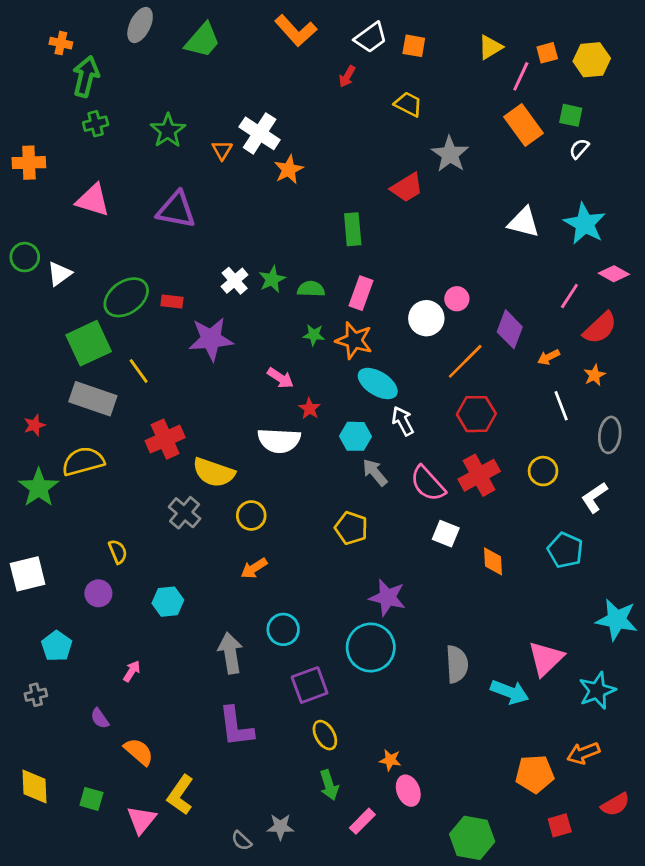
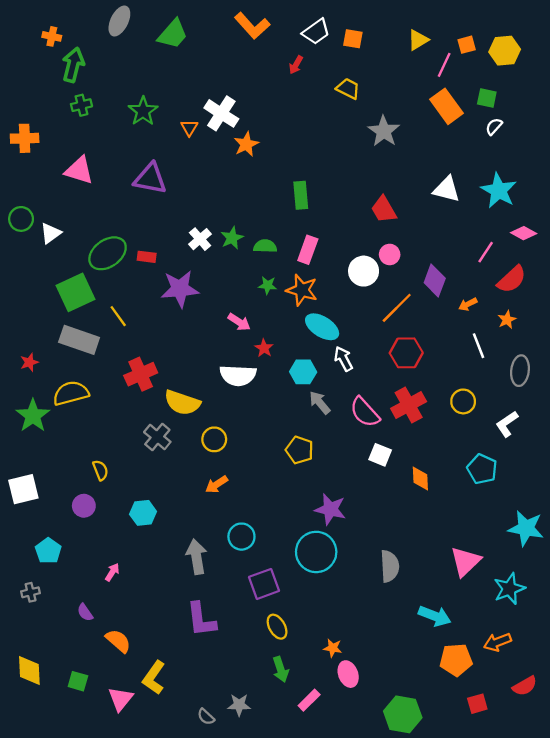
red trapezoid: (407, 188) -> (384, 209), moved, turned 92
cyan arrow: (510, 692) -> (435, 616), moved

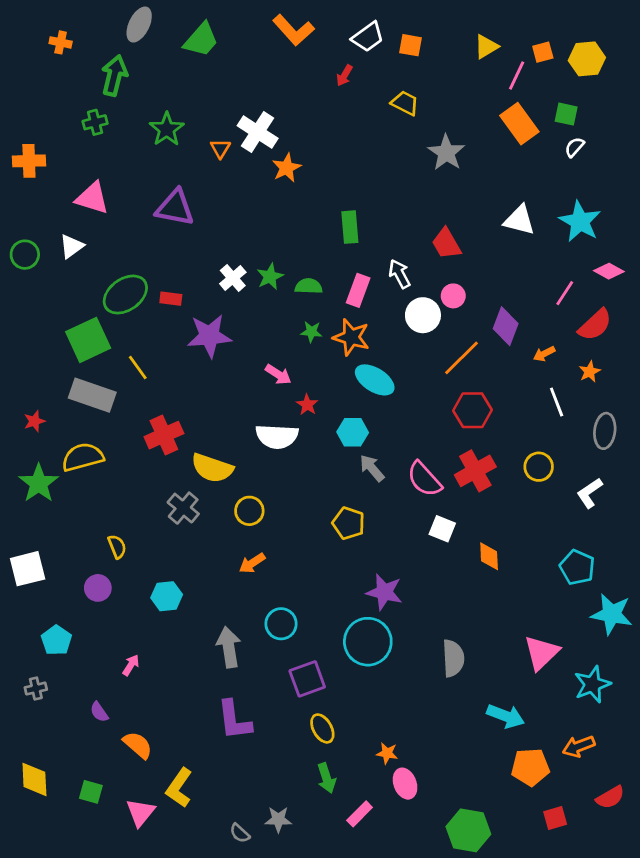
green arrow: (73, 65) -> (114, 75), moved
white triangle: (51, 233) -> (72, 246), moved
white arrow: (343, 359) -> (400, 274), moved
cyan pentagon: (482, 469) -> (577, 567), moved

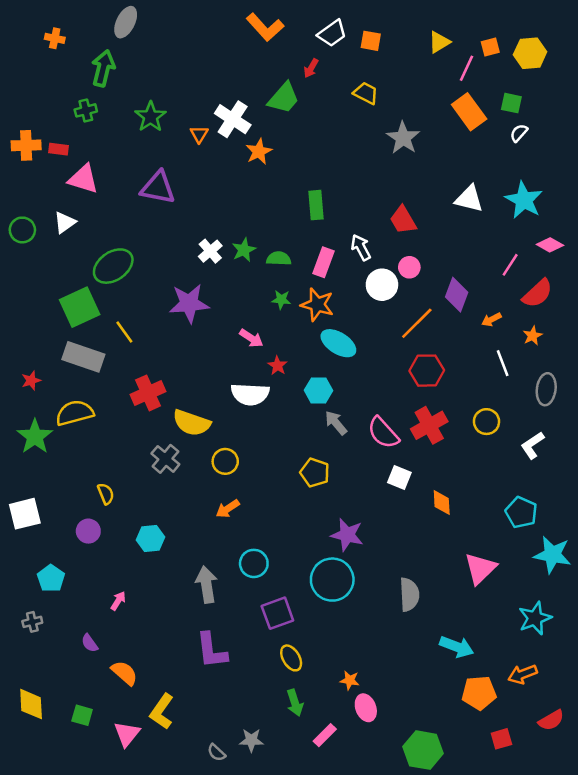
green trapezoid: (201, 40) -> (284, 98), moved
red rectangle: (171, 299) -> (58, 149), moved
pink triangle: (541, 653) -> (480, 568), moved

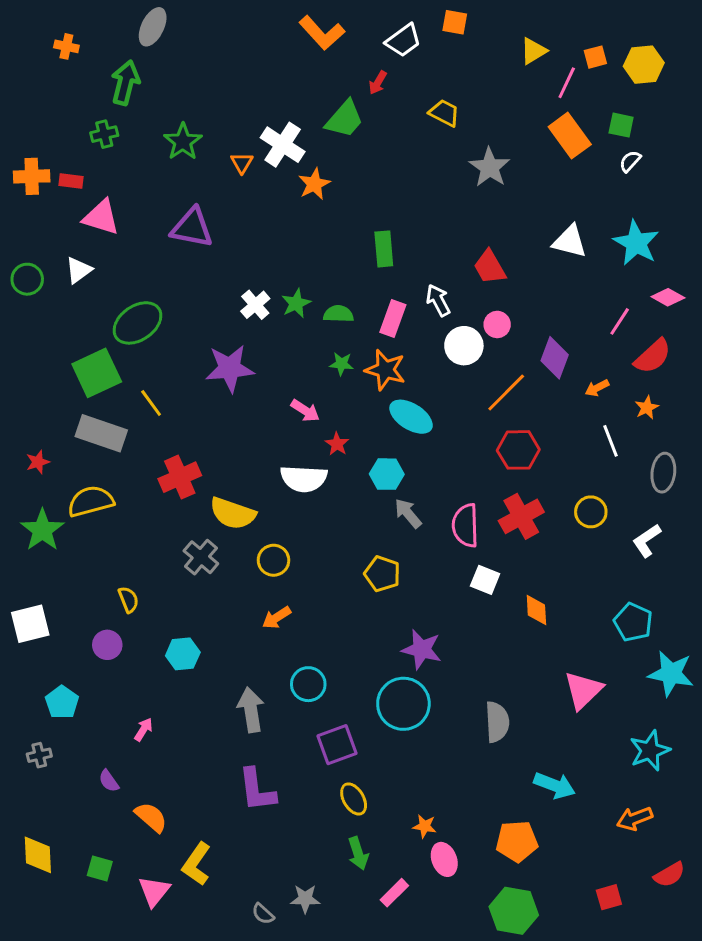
orange square: (371, 41) -> (455, 22), moved
pink semicircle: (383, 433) -> (465, 525), turned 40
orange pentagon: (479, 693) -> (517, 841), moved

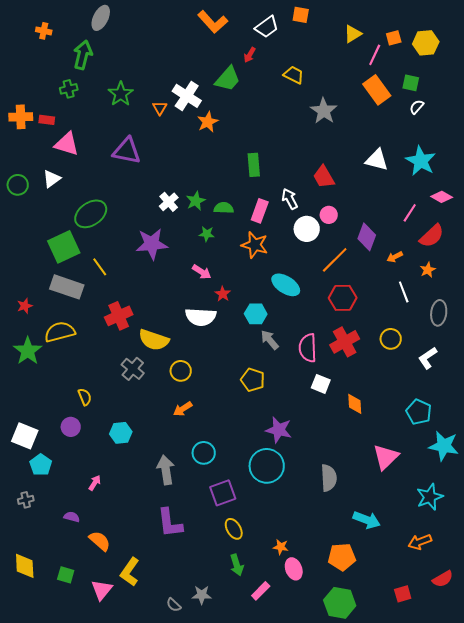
green star: (341, 364) -> (207, 234), moved
cyan ellipse: (411, 417) -> (286, 285), moved
white square: (30, 624) -> (25, 436), moved, turned 36
purple semicircle: (109, 781) -> (72, 517), turned 140

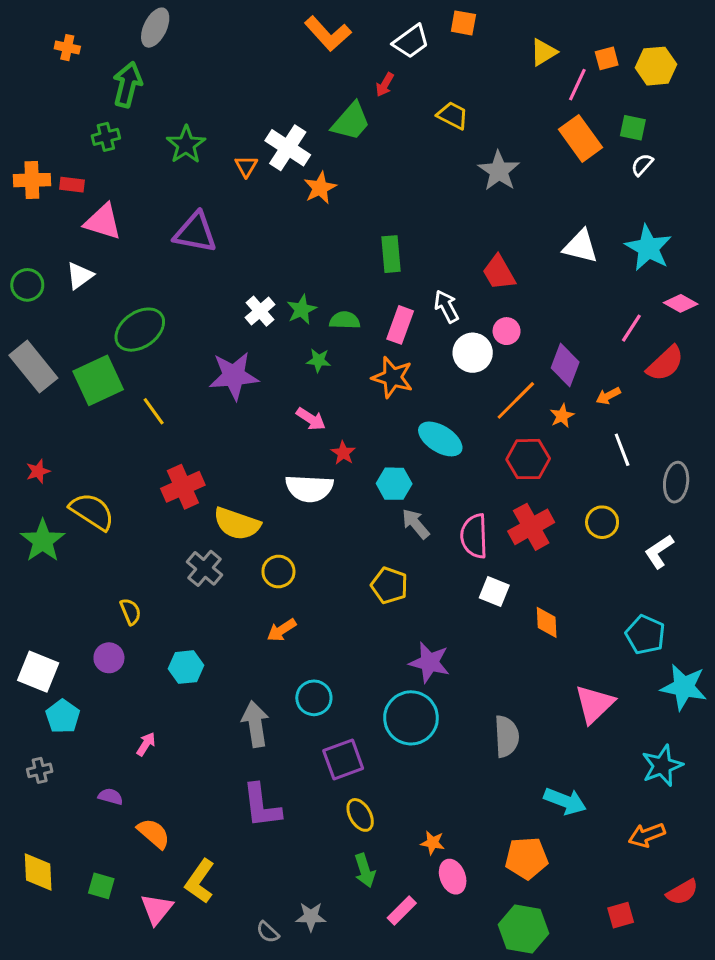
orange star: (428, 270) -> (562, 416), moved
gray rectangle: (67, 287) -> (33, 367), moved, turned 32
yellow semicircle: (60, 332) -> (92, 511), turned 48

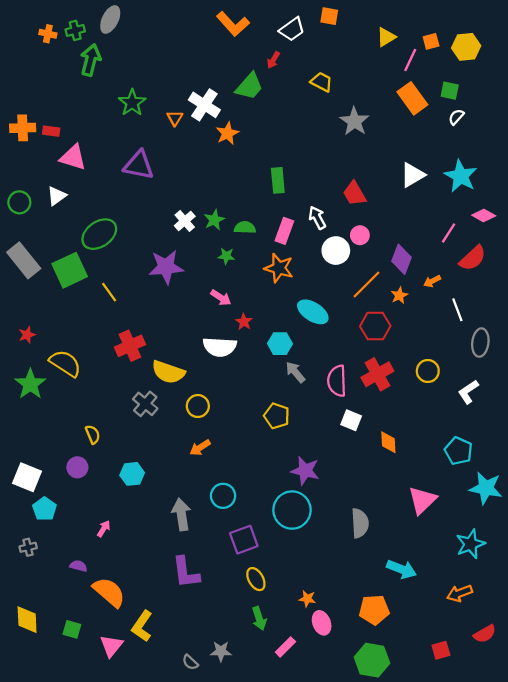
green cross: (106, 137) -> (75, 30), moved
white triangle: (580, 246) -> (412, 175), turned -44
white line: (622, 450) -> (457, 310), moved
orange semicircle: (154, 833) -> (109, 592), size x1.4

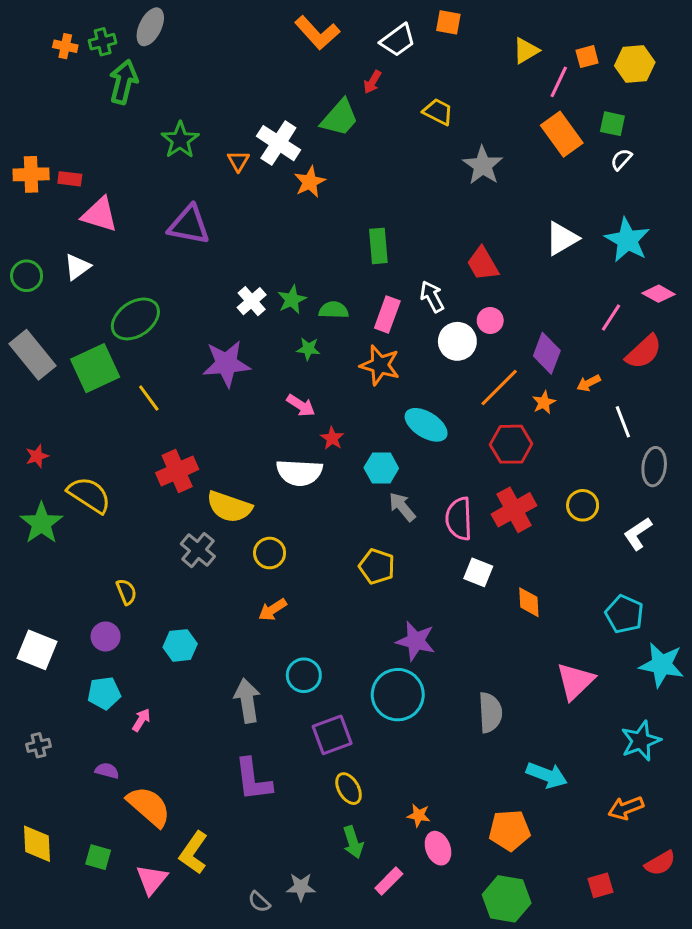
cyan pentagon: (45, 509) -> (104, 693), moved, turned 30

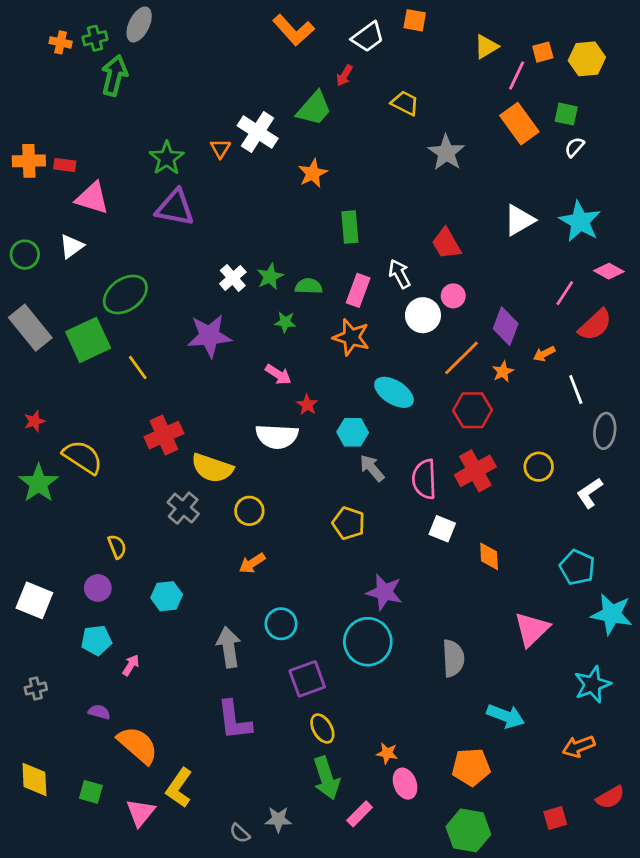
green star: (180, 140) -> (167, 158), moved
orange star: (310, 182) -> (313, 173), moved
green arrow: (353, 842) -> (326, 778), size x1.4

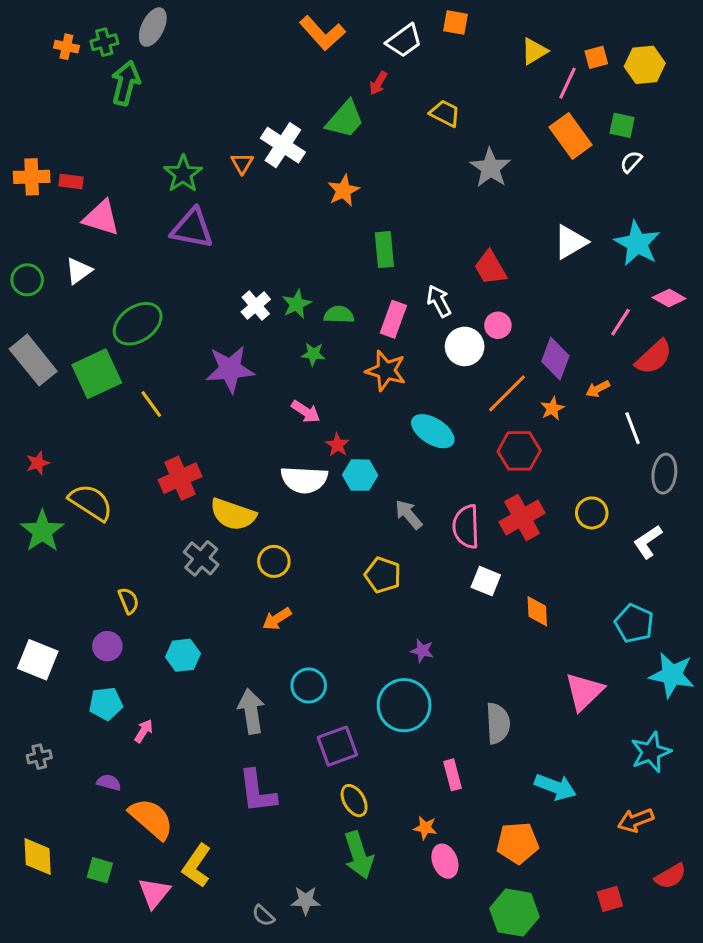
cyan hexagon: (353, 432) -> (360, 475), moved
purple star: (384, 592) -> (422, 651), size x0.6
pink rectangle: (360, 814) -> (452, 775), moved, turned -60

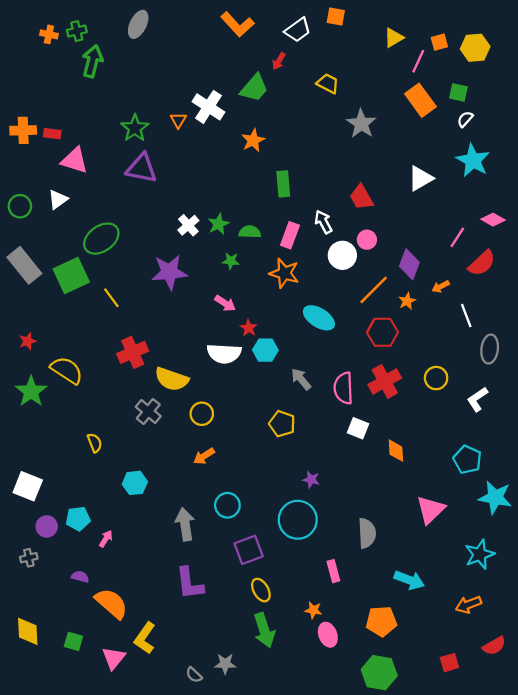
gray ellipse: (153, 27) -> (138, 24), moved
cyan star: (637, 244) -> (473, 160), moved
purple circle: (107, 646) -> (47, 526), moved

